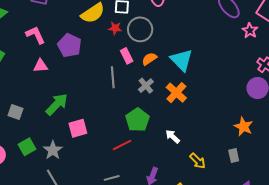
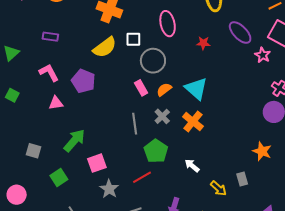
red star: (115, 28) -> (203, 43), moved
gray line: (113, 77) -> (135, 124), moved
green square: (27, 147) -> (59, 178), moved
gray star: (53, 150) -> (109, 189), moved
gray rectangle: (234, 155) -> (242, 179), moved

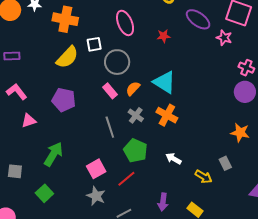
purple pentagon: (83, 81) -> (64, 100), moved
pink square: (97, 163) -> (96, 169), moved

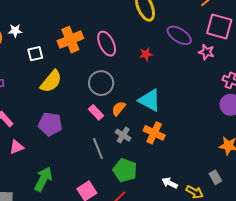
orange cross: (65, 19) -> (70, 40), moved, turned -30
white square: (94, 44) -> (35, 54), moved
white arrow: (173, 159) -> (170, 183), moved

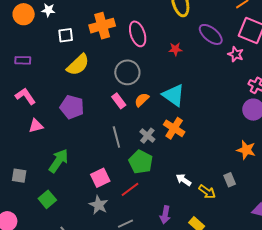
gray cross: (123, 135) -> (147, 136), moved

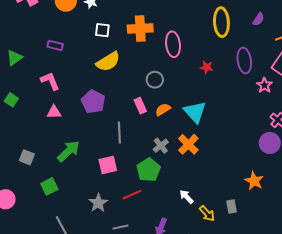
purple ellipse: (211, 34) -> (244, 61), turned 30
gray circle: (127, 72) -> (155, 80), size x0.7
gray line: (116, 137) -> (119, 132), moved
pink square: (100, 178) -> (108, 165), moved

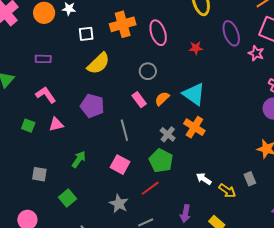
green square: (11, 100) -> (28, 126), moved
green arrow: (69, 151) -> (79, 159), size x0.7
pink square: (108, 165) -> (120, 165), turned -36

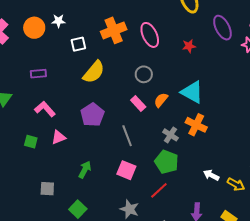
purple pentagon: (92, 106) -> (92, 115), turned 30

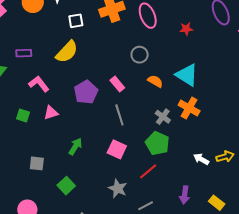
yellow semicircle: (94, 72) -> (67, 52), moved
purple rectangle: (38, 74) -> (24, 53), moved
orange semicircle: (161, 100) -> (155, 81), turned 77
pink rectangle: (138, 104) -> (117, 84), moved
yellow arrow: (236, 184) -> (225, 157), moved, turned -48

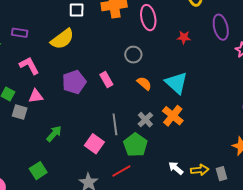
gray line: (119, 115) -> (115, 124), moved
gray square: (37, 163) -> (20, 112), moved

